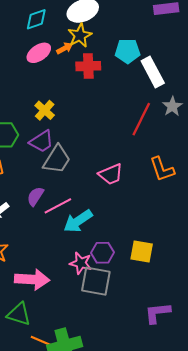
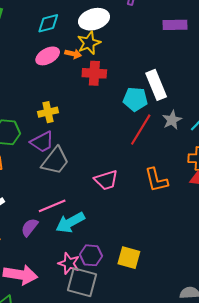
orange arrow: (65, 48) -> (73, 54), turned 35
cyan pentagon: (128, 51) -> (135, 99), moved
yellow cross: (45, 110) -> (48, 112), turned 30
purple semicircle: (35, 196) -> (30, 227), moved

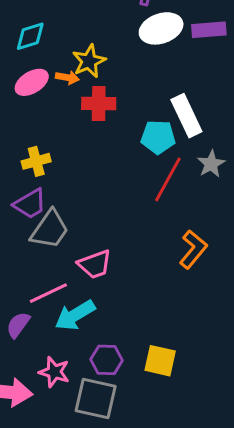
white ellipse: (94, 19) -> (161, 28), moved
pink trapezoid: (106, 180) -> (95, 264), moved
orange L-shape: (156, 180) -> (193, 249), turned -124
pink star: (69, 263) -> (54, 372), moved

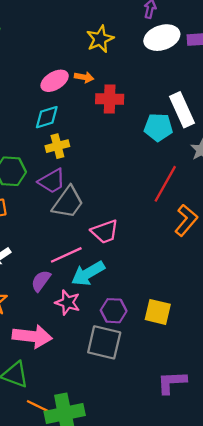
cyan diamond: (30, 36) -> (47, 117), moved
yellow star: (89, 61) -> (100, 39), moved
red line: (168, 179) -> (165, 184), moved
pink star: (54, 372) -> (68, 302), moved

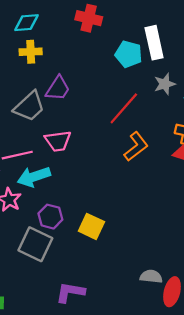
purple trapezoid: (52, 181) -> (58, 88), moved, turned -40
purple L-shape: (172, 382) -> (70, 292), moved

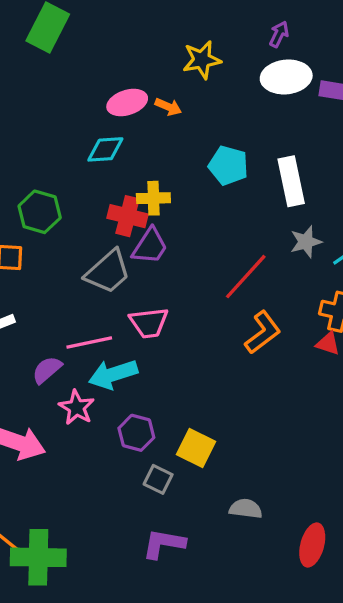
red cross: (89, 18) -> (128, 216), moved
yellow cross: (31, 52) -> (153, 198), moved
cyan pentagon: (129, 54) -> (228, 166), moved
gray square: (35, 244) -> (158, 479), moved, size x0.6
gray semicircle: (151, 276) -> (246, 509), moved

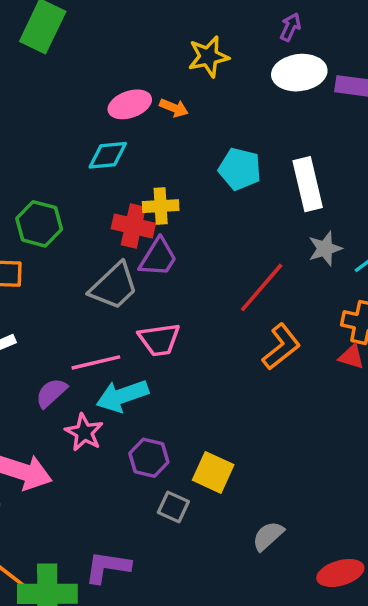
gray semicircle: (246, 509) -> (268, 536), turned -48
purple L-shape: (164, 544) -> (108, 567), moved
red ellipse: (312, 545) -> (340, 573), turned 60

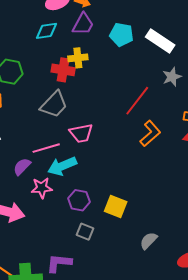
white rectangle: (308, 184) -> (160, 41), turned -40
purple trapezoid: (158, 257) -> (83, 24), moved
pink star: (84, 432) -> (42, 188), turned -30
gray square: (173, 507) -> (85, 232), moved

